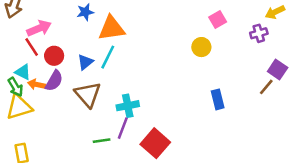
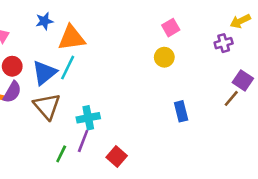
pink square: (218, 20) -> (171, 28), moved
blue triangle: (85, 62) -> (44, 73), size x1.5
green line: (102, 141) -> (61, 154), turned -56
red square: (155, 143) -> (117, 156), size x0.7

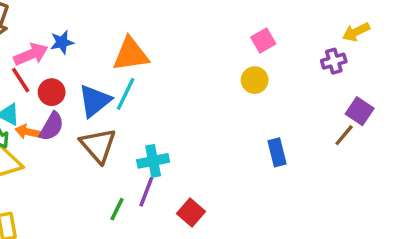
blue star: (44, 21) -> (62, 42), moved

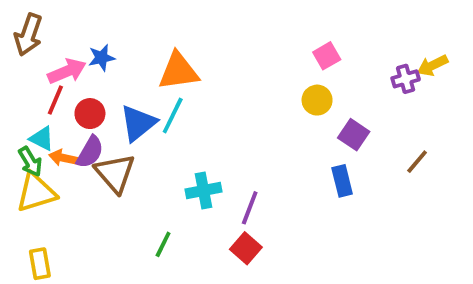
yellow arrow: (356, 32) -> (433, 65), moved
red line: (21, 80) -> (55, 100), turned 56
purple square: (360, 111) -> (354, 135), moved
brown triangle: (98, 145) -> (115, 173), moved
purple line: (146, 192) -> (250, 208), moved

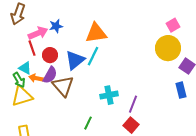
red line: (55, 100) -> (32, 48), turned -42
yellow circle: (317, 100) -> (168, 48), size x1.6

